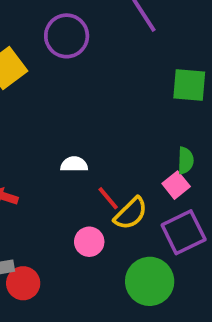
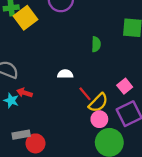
green semicircle: (186, 161) -> (96, 44), moved
pink circle: (89, 242) -> (99, 119), moved

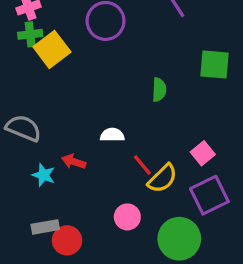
red arrow: (24, 93) -> (74, 162), moved
cyan star: (11, 100) -> (44, 175), moved
pink circle: (99, 119) -> (127, 217), moved

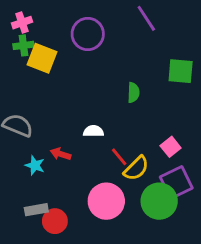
yellow square: (52, 49) -> (42, 58), turned -32
pink circle: (127, 217) -> (106, 201), size x1.6
green circle: (179, 239) -> (159, 201), moved

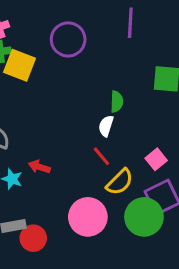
purple line: (146, 18) -> (130, 23), turned 36
white semicircle: (93, 131) -> (106, 126), moved, turned -72
red line: (119, 157) -> (101, 156), moved

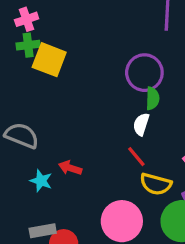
purple circle: (68, 39) -> (144, 73), moved
yellow semicircle: (120, 182) -> (156, 184), turned 60

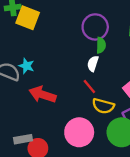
red arrow: (70, 168) -> (42, 95), size x1.6
cyan star: (41, 181) -> (26, 66), moved

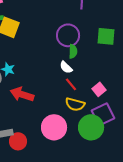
white semicircle: (93, 64) -> (66, 67), turned -64
red line: (89, 86) -> (71, 84), moved

